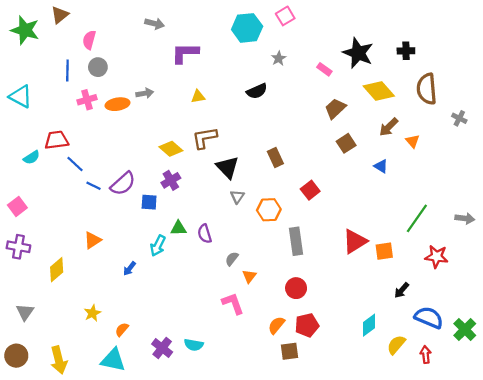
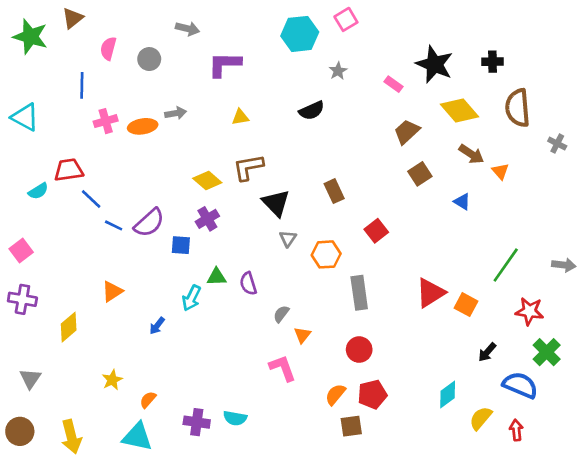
gray circle: (98, 67) -> (149, 59), moved
brown arrow: (389, 127) -> (471, 154), turned -102
orange square: (384, 251) -> (466, 305), turned 36
green cross: (465, 329) -> (547, 352), moved
purple cross: (162, 348) -> (197, 422), turned -30

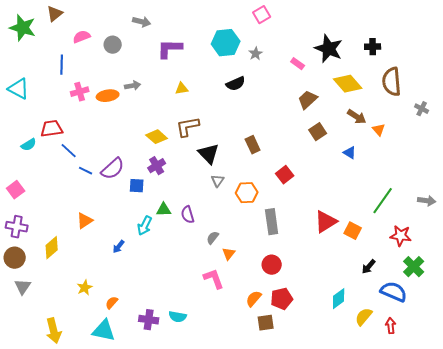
cyan hexagon: (300, 34) -> (226, 43), moved
pink semicircle: (108, 48) -> (82, 37), turned 54
brown circle: (20, 431) -> (15, 258), moved

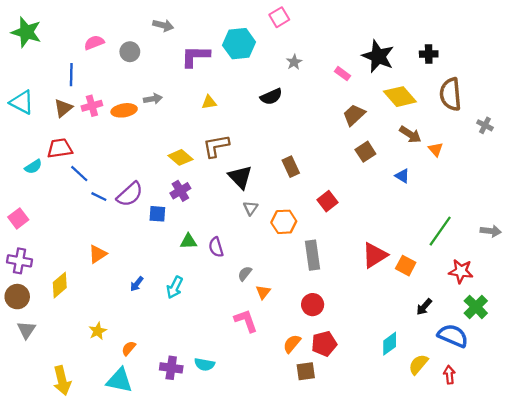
brown triangle: (55, 14) -> (63, 108), moved
pink square: (262, 15) -> (279, 17), moved
cyan hexagon: (226, 43) -> (239, 44), moved
cyan arrow: (145, 226) -> (175, 287), moved

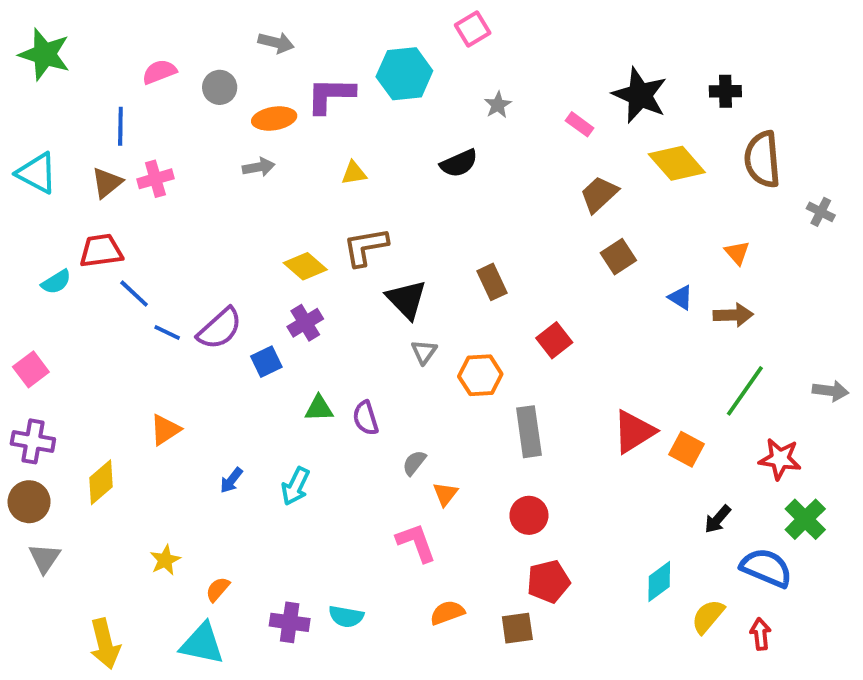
orange ellipse: (124, 110) -> (274, 118), moved
brown arrow: (410, 134) -> (733, 315), moved, turned -35
blue square: (157, 214) -> (266, 362), turned -30
orange semicircle: (292, 344) -> (447, 613), moved, turned 30

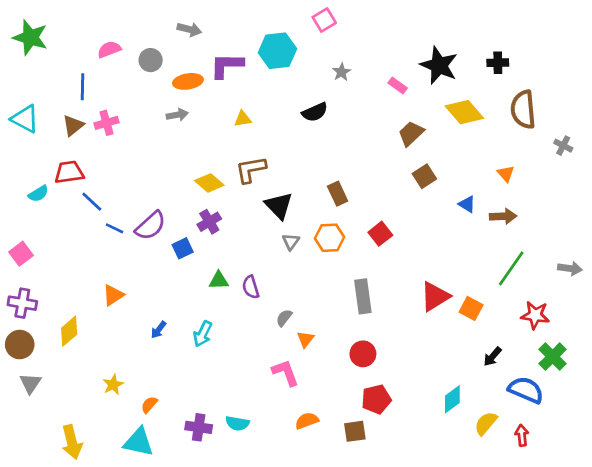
orange hexagon: (480, 375) -> (330, 238), moved

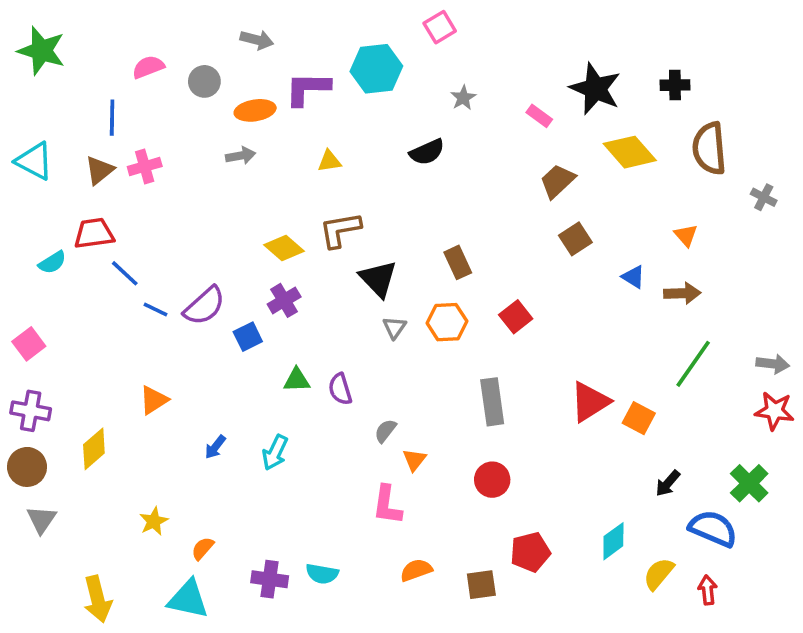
red star: (535, 315) -> (775, 411), moved
pink L-shape: (285, 373) -> (387, 505), turned -152
red pentagon: (376, 399) -> (530, 552), moved

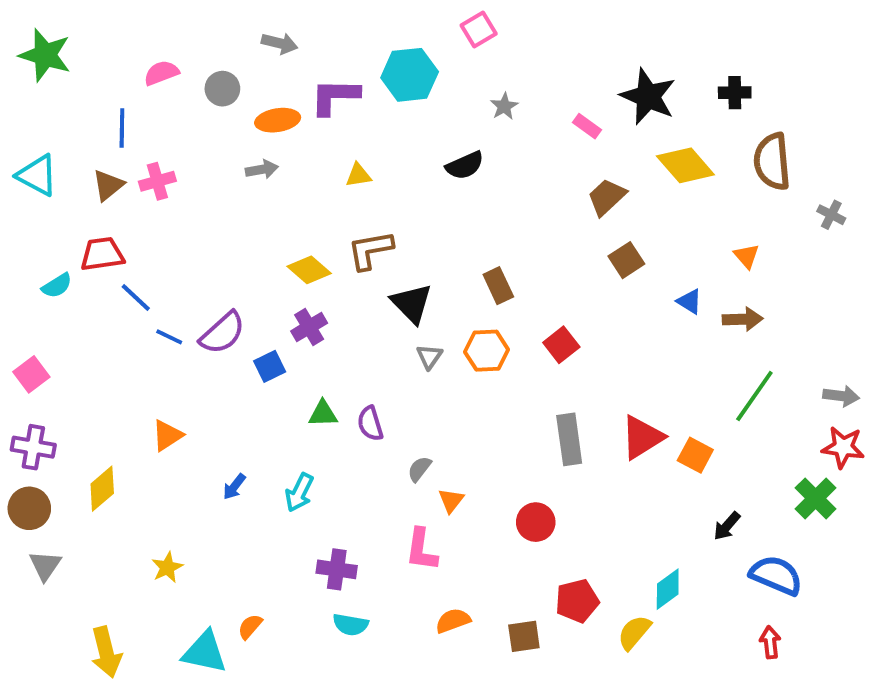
gray rectangle: (492, 402) -> (569, 439), moved
green cross: (749, 483) -> (816, 498), moved
orange semicircle: (203, 548) -> (250, 627), moved
yellow semicircle: (659, 574) -> (634, 632), moved
purple cross: (270, 579) -> (337, 569), moved

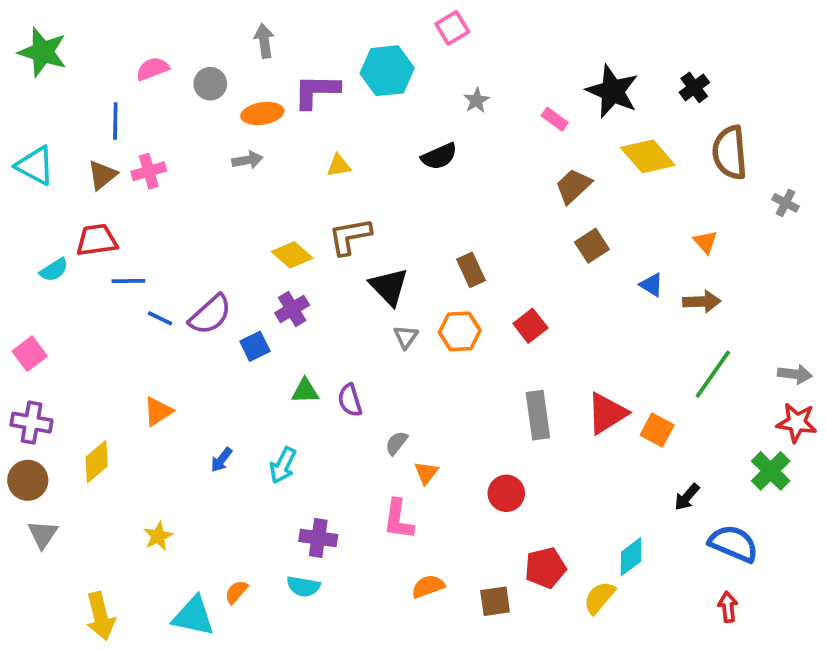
gray arrow: (280, 43) -> (264, 41), turned -112
black cross: (735, 93) -> (694, 87), turned -36
blue line: (136, 297) -> (128, 281), turned -44
cyan semicircle: (350, 625) -> (303, 586), moved

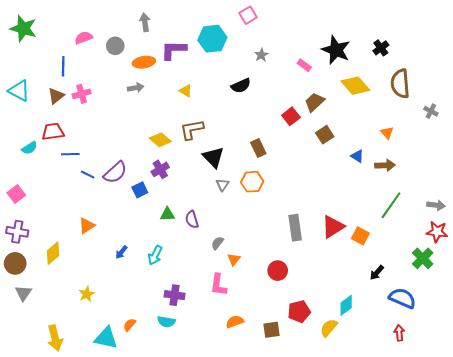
yellow triangle: (339, 166) -> (186, 91), turned 40
red square: (530, 326) -> (291, 116), moved

